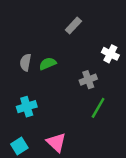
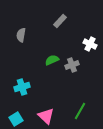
gray semicircle: (26, 62) -> (21, 35), moved
green semicircle: (48, 64) -> (52, 60), moved
green line: (98, 108) -> (80, 111), moved

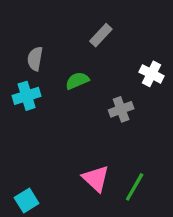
green semicircle: (52, 60) -> (77, 81), moved
cyan cross: (22, 87) -> (27, 96), moved
pink triangle: (46, 116) -> (96, 179), moved

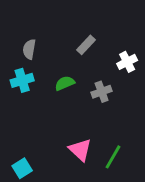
gray rectangle: (101, 35) -> (86, 45), moved
white cross: (151, 74) -> (127, 62), turned 36
green semicircle: (77, 81) -> (65, 83), moved

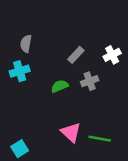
gray rectangle: (86, 45) -> (76, 55), moved
green semicircle: (65, 83) -> (60, 86), moved
green line: (113, 157) -> (100, 139), turned 70

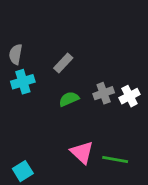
gray semicircle: (26, 44) -> (16, 54), moved
gray rectangle: (76, 55) -> (63, 63), moved
white cross: (112, 55) -> (129, 96), moved

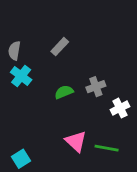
gray rectangle: (63, 63) -> (60, 47), moved
cyan cross: (23, 82) -> (21, 76), turned -35
white cross: (129, 96) -> (120, 108), moved

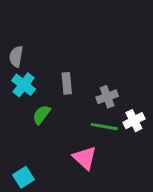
gray rectangle: (60, 47) -> (67, 83), moved, turned -48
green semicircle: (64, 92) -> (41, 115), moved, turned -30
green line: (107, 148) -> (104, 127), moved

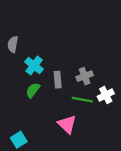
gray rectangle: (67, 83) -> (58, 80), moved
cyan cross: (24, 85) -> (34, 65), moved

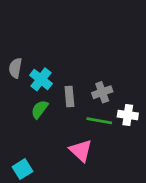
gray semicircle: (13, 44) -> (15, 68), moved
white cross: (106, 95) -> (128, 115), turned 35

